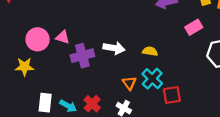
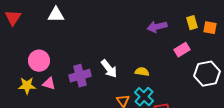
pink triangle: (63, 37) -> (49, 84), moved
white arrow: (114, 48) -> (109, 69), turned 42

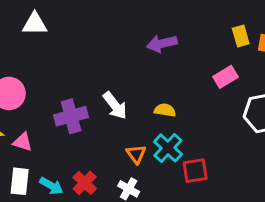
purple arrow: (157, 27) -> (162, 43), moved
pink triangle: (49, 84) -> (23, 142), moved

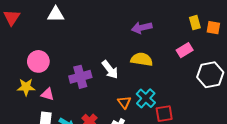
yellow semicircle: (165, 110) -> (142, 59), moved, size x1.5

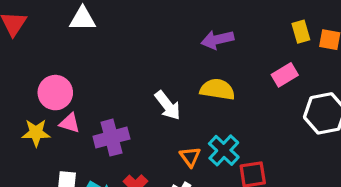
purple cross: (80, 77) -> (111, 138), moved
pink triangle: (48, 94) -> (70, 123), moved

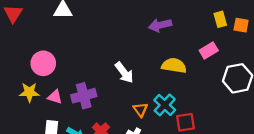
yellow semicircle: (217, 89) -> (174, 66), moved
pink triangle: (70, 123) -> (55, 97), moved

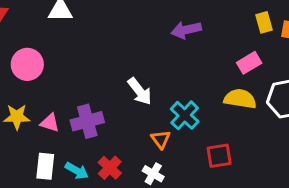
pink circle: (43, 63) -> (27, 64), moved
yellow semicircle: (174, 66) -> (240, 99), moved
cyan cross: (165, 105) -> (185, 115), moved

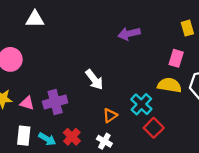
pink rectangle: (249, 63) -> (176, 58), turned -42
cyan cross: (185, 115) -> (141, 104), moved
orange triangle: (161, 139) -> (110, 115), turned 32
red square: (219, 156) -> (154, 128), turned -36

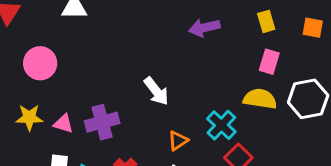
yellow rectangle: (187, 28) -> (266, 21), moved

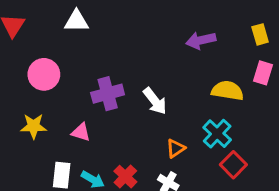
yellow semicircle: (260, 99) -> (227, 91), moved
purple cross: (102, 122) -> (108, 94), moved
pink triangle: (63, 124) -> (81, 132), moved

